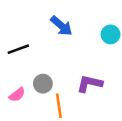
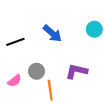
blue arrow: (61, 26) -> (52, 33), moved

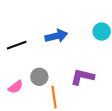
blue arrow: (52, 33) -> (56, 36), turned -54

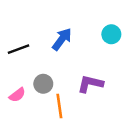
blue arrow: (56, 36) -> (62, 39), turned -40

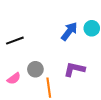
blue arrow: (62, 39) -> (69, 31), moved

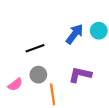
black line: (15, 41) -> (35, 48), moved

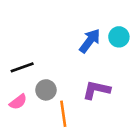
black line: (35, 48) -> (22, 67), moved

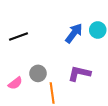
black line: (22, 67) -> (18, 36), moved

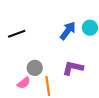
pink semicircle: (15, 83) -> (24, 83), moved

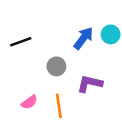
gray circle: (35, 68) -> (56, 66), moved

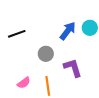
purple L-shape: (90, 84) -> (73, 68), turned 60

